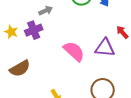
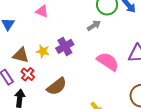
gray arrow: (46, 11) -> (94, 26), moved

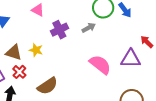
purple cross: (65, 46) -> (59, 30), moved

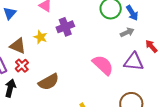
gray arrow: (89, 28) -> (127, 32), moved
yellow star: (36, 50) -> (40, 37), moved

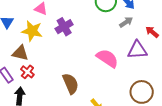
yellow star: (40, 37) -> (32, 31), moved, size x1.5
brown semicircle: (49, 82) -> (71, 84), moved, turned -75

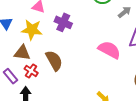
purple cross: (64, 27) -> (63, 22), turned -30
brown semicircle: (71, 84) -> (54, 61), moved

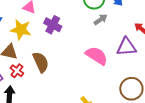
gray arrow: (125, 12) -> (101, 20), moved

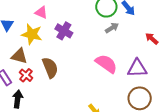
purple triangle: (126, 47) -> (137, 68), moved

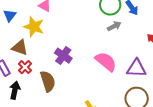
purple cross: (64, 31) -> (63, 56), moved
brown semicircle: (50, 68) -> (48, 81), moved

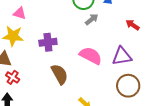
purple cross: (63, 56) -> (48, 42), moved, turned -30
brown semicircle: (48, 81) -> (60, 74), moved

